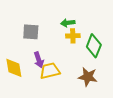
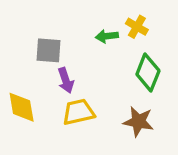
yellow cross: (73, 36) -> (137, 27), moved, turned 32
purple arrow: (39, 60) -> (66, 80), moved

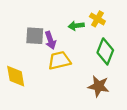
purple arrow: (66, 80) -> (50, 40), moved
yellow trapezoid: (78, 112) -> (59, 60), moved

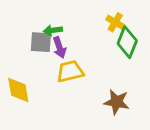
green arrow: (76, 26) -> (53, 30), moved
green diamond: (105, 51) -> (127, 42), moved

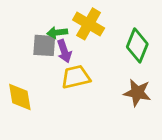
yellow cross: (115, 22) -> (89, 24), moved, size x1.5
brown star: (117, 102) -> (137, 93), moved

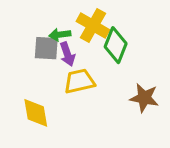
green diamond: (137, 45) -> (116, 45), moved
yellow diamond: (20, 97) -> (36, 113), moved

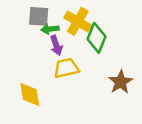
gray square: (46, 48) -> (39, 16), moved
brown star: (144, 98) -> (121, 82), turned 30

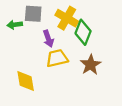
green arrow: (50, 29) -> (15, 25), moved
brown star: (121, 82) -> (91, 65), moved

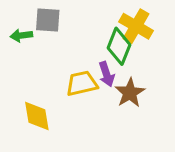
yellow cross: (67, 18) -> (136, 26), moved
purple arrow: (48, 39) -> (107, 74), moved

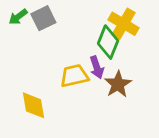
gray square: (48, 20) -> (43, 18), turned -30
green arrow: (21, 35) -> (18, 17), moved, turned -30

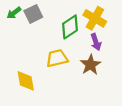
green diamond: (108, 42) -> (70, 27), moved, turned 35
purple arrow: (97, 67) -> (96, 42), moved

